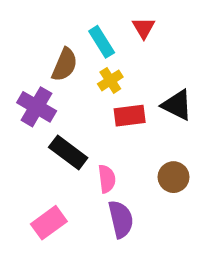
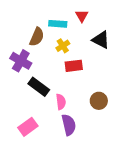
cyan rectangle: (102, 42) -> (58, 24), turned -54
black triangle: (177, 105) -> (101, 40), moved

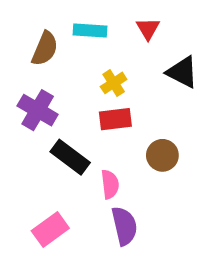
cyan rectangle: (58, 24) -> (90, 31), moved
brown semicircle: (37, 37) -> (45, 49), moved
red rectangle: (74, 66) -> (115, 119), moved
brown circle: (99, 101) -> (162, 155), moved

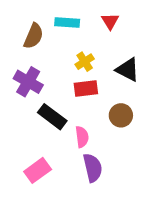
black triangle: (182, 72) -> (128, 70), moved

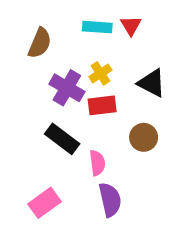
cyan rectangle: (67, 23) -> (97, 27), moved
purple cross: (28, 82) -> (67, 88), moved

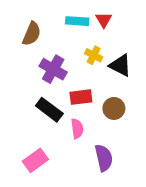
yellow cross: (100, 73) -> (94, 55), moved, turned -30
red rectangle: (102, 105) -> (81, 97), moved
purple semicircle: (110, 200) -> (104, 158), moved

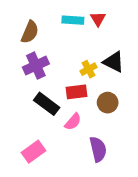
yellow cross: (94, 55) -> (88, 69), moved, turned 35
purple cross: (53, 69) -> (36, 66), moved, turned 35
pink semicircle: (77, 129) -> (73, 122), turned 48

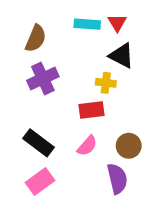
black triangle: (114, 62) -> (122, 56), moved
yellow cross: (88, 69) -> (106, 83), turned 35
brown circle: (108, 103) -> (129, 146), moved
black rectangle: (47, 104) -> (39, 143), moved

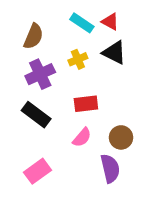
red triangle: (117, 23) -> (110, 22), turned -30
cyan rectangle: (87, 24) -> (82, 23), turned 30
yellow cross: (106, 83) -> (78, 59), moved, turned -30
black rectangle: (39, 143) -> (36, 115), moved

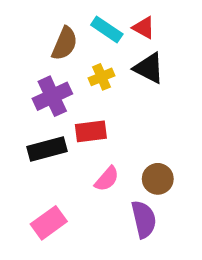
brown semicircle: (33, 36) -> (65, 44), moved
red rectangle: (86, 104) -> (91, 131), moved
black rectangle: (36, 115) -> (47, 149), turned -52

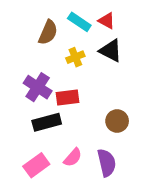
purple cross: (52, 96) -> (38, 87), moved, turned -32
black rectangle: (47, 149) -> (47, 122), moved
pink semicircle: (107, 179) -> (73, 157), moved
brown circle: (158, 179) -> (117, 121), moved

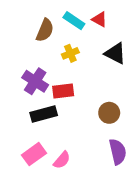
black triangle: (111, 51) -> (115, 53), moved
pink semicircle: (73, 157) -> (62, 160), moved
purple semicircle: (107, 163) -> (118, 152), moved

